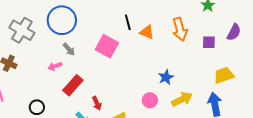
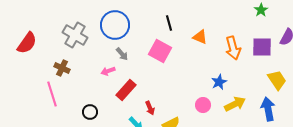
black line: (128, 22) -> (169, 23), moved
orange arrow: (180, 29) -> (233, 48), moved
purple square: (209, 42) -> (262, 47), size x1.5
yellow trapezoid: (224, 75) -> (277, 80), turned 75

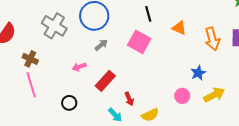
gray arrow: (122, 54) -> (101, 45), turned -88
brown cross: (62, 68) -> (30, 59), moved
pink arrow: (108, 71) -> (79, 67), moved

